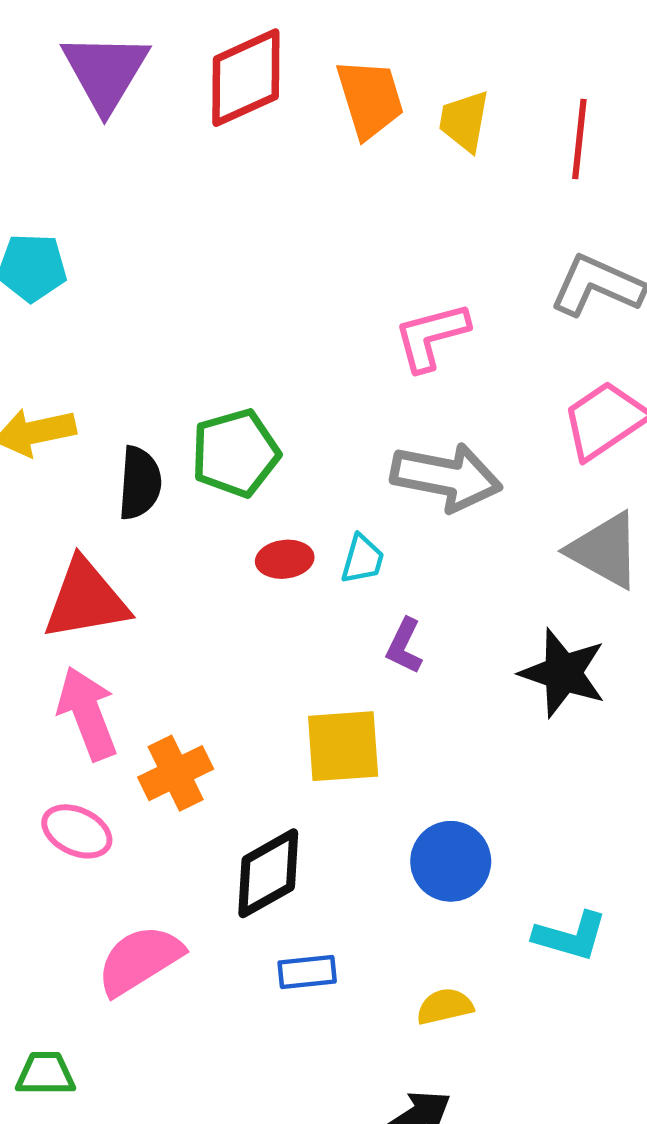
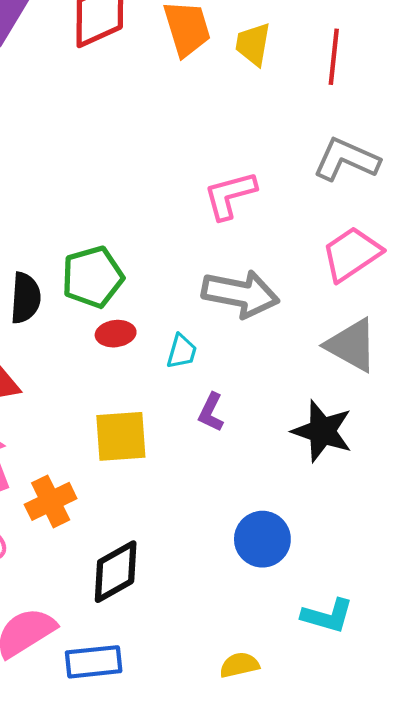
red ellipse: (285, 559) -> (116, 334), moved
yellow square: (343, 746) -> (121, 436), moved
blue circle: (451, 861) -> (262, 539), moved
blue rectangle: (307, 972) -> (94, 662), moved, size x1.4

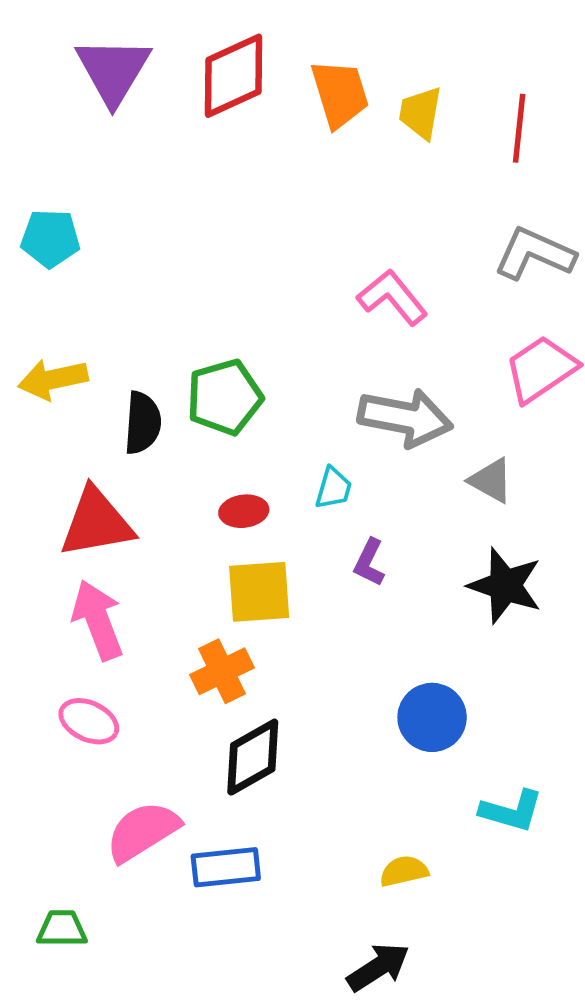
pink L-shape: (230, 195) -> (392, 297), turned 66
red ellipse: (116, 334) -> (244, 511), moved
gray triangle: (352, 345) -> (491, 480), moved, size x0.7
orange cross: (51, 501) -> (222, 671), moved

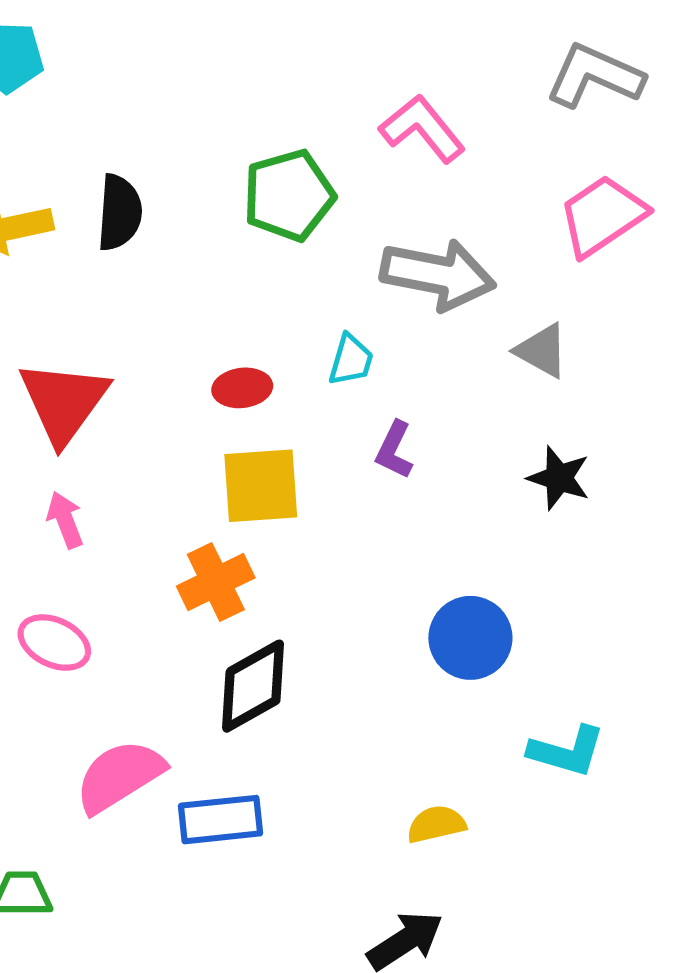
green pentagon: (225, 397) -> (289, 195), moved
black semicircle: (143, 423) -> (120, 212), moved
red triangle: (96, 523) -> (64, 402), turned -44
black star: (505, 585) -> (559, 478), size x0.7
pink arrow: (98, 620) -> (65, 520), size x0.6

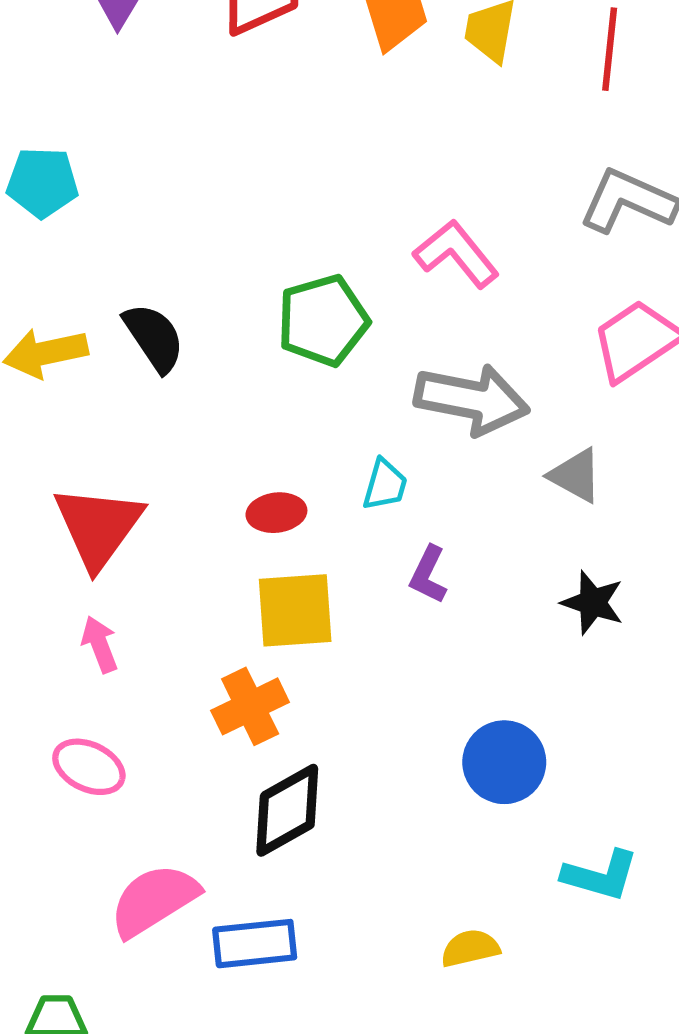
black semicircle: (120, 212) -> (154, 337), turned -38

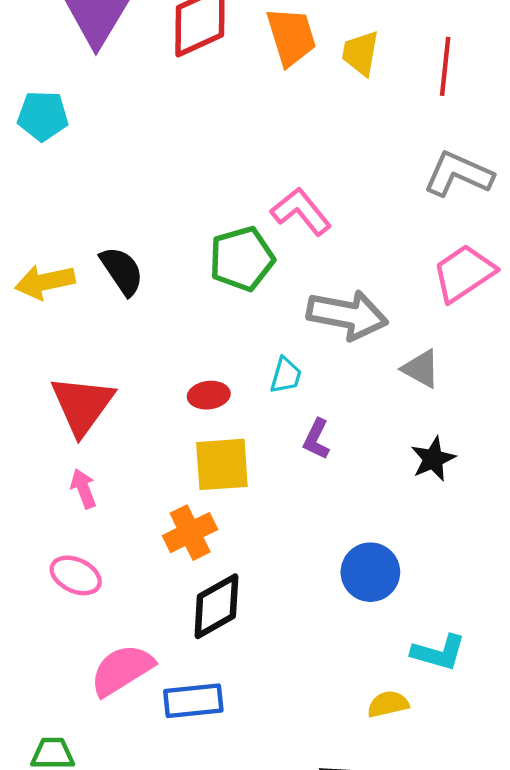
cyan pentagon: (42, 182) -> (43, 116), moved
pink L-shape: (456, 254) -> (301, 211), moved
black star: (593, 603) -> (433, 459), turned 30
yellow semicircle: (470, 948) -> (388, 704), moved

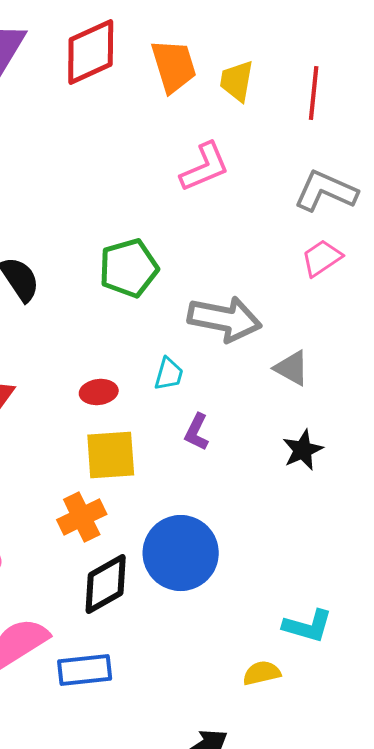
pink L-shape: (301, 211) -> (205, 167), moved, turned 106
pink trapezoid: (464, 273) -> (322, 258), moved, size x0.7
blue circle: (370, 572) -> (181, 553), moved, size x1.4

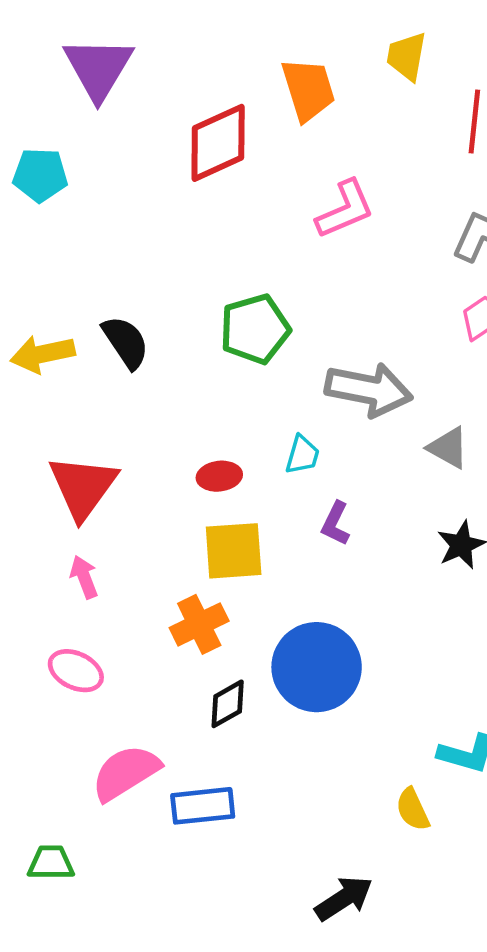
red diamond: (91, 52) -> (218, 143), moved
yellow trapezoid: (237, 81) -> (407, 56), moved
black diamond: (106, 584) -> (228, 704), size x0.7
yellow semicircle: (262, 673) -> (413, 809), turned -102

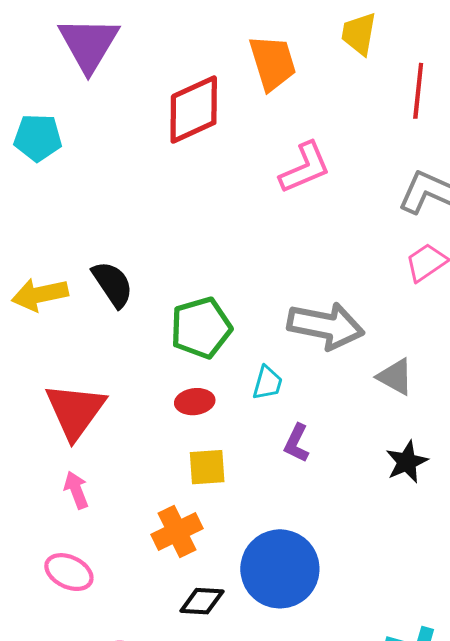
green pentagon: (255, 329) -> (201, 328), moved
yellow square: (234, 551) -> (207, 467), size x0.7
black diamond: (228, 704) -> (202, 601), turned 33

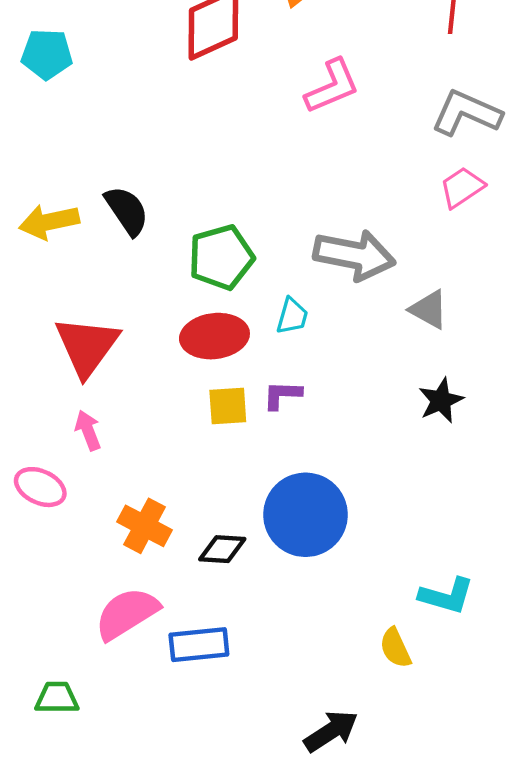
red ellipse: (195, 402) -> (214, 336), size x1.6
purple L-shape: (297, 443) -> (282, 395), moved, turned 66
orange cross: (177, 532) -> (145, 526), moved, turned -36
pink ellipse: (69, 572) -> (40, 487), moved

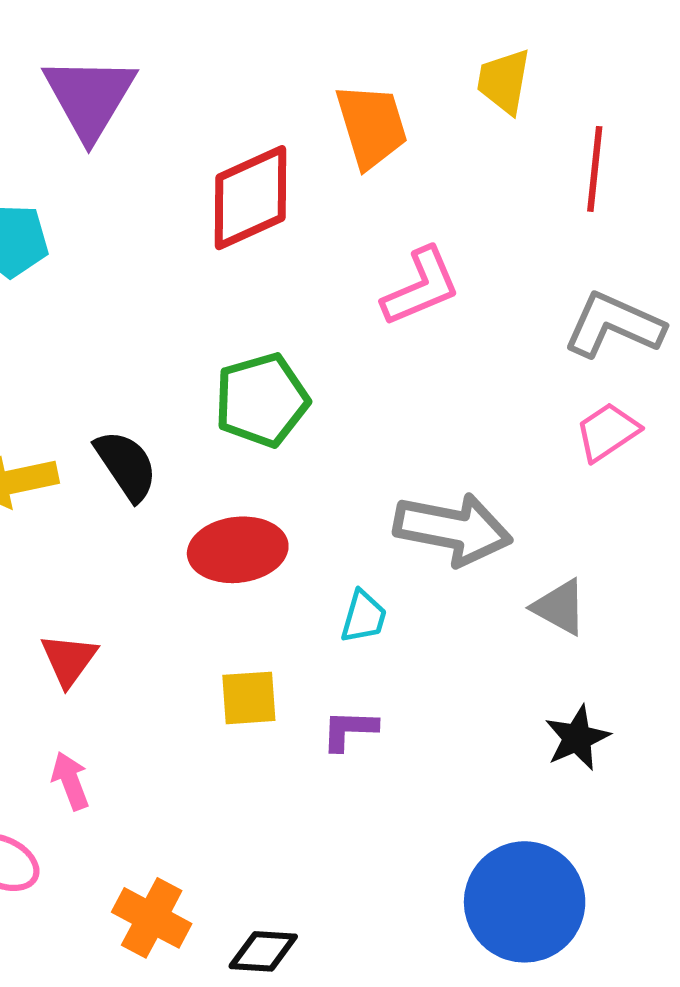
green pentagon: (221, 257) -> (262, 400), moved
red ellipse: (214, 336) -> (238, 550), moved
red triangle: (87, 346) -> (69, 660), size x0.6
yellow square: (228, 406) -> (249, 698), moved
blue circle: (305, 515) -> (525, 902), moved

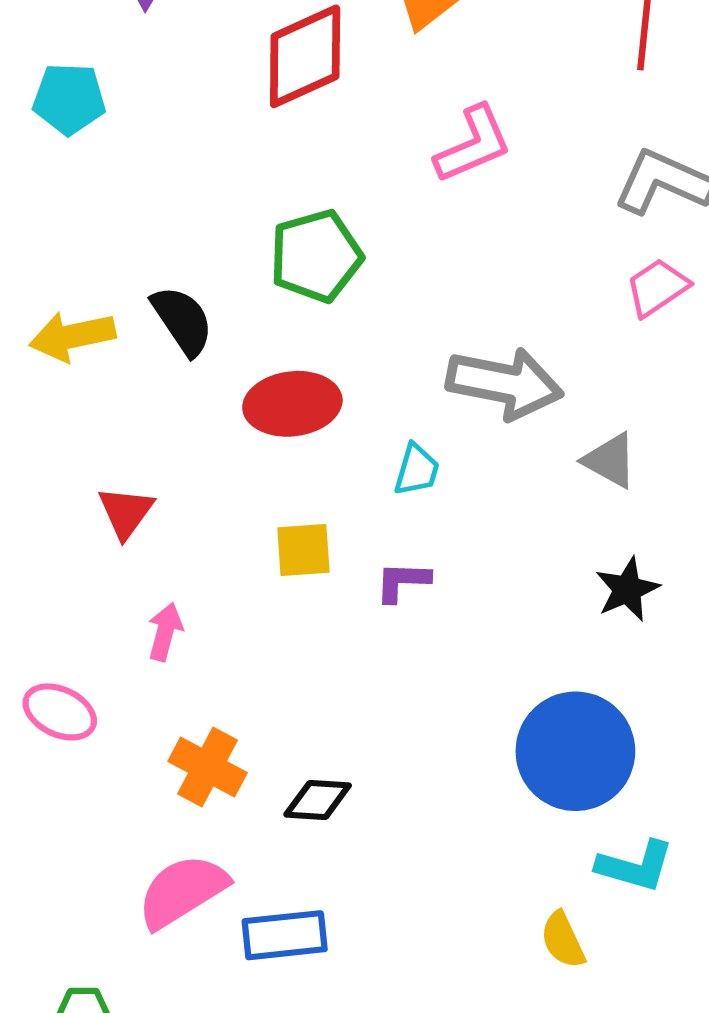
pink arrow: (70, 781) -> (165, 632), moved, turned 36

